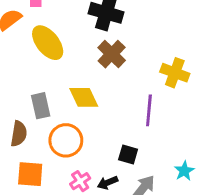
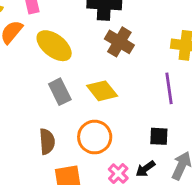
gray rectangle: (41, 106) -> (60, 92), moved

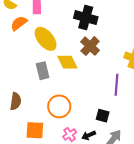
yellow diamond: (102, 91) -> (67, 62), moved
brown semicircle: (47, 142) -> (16, 101), moved

